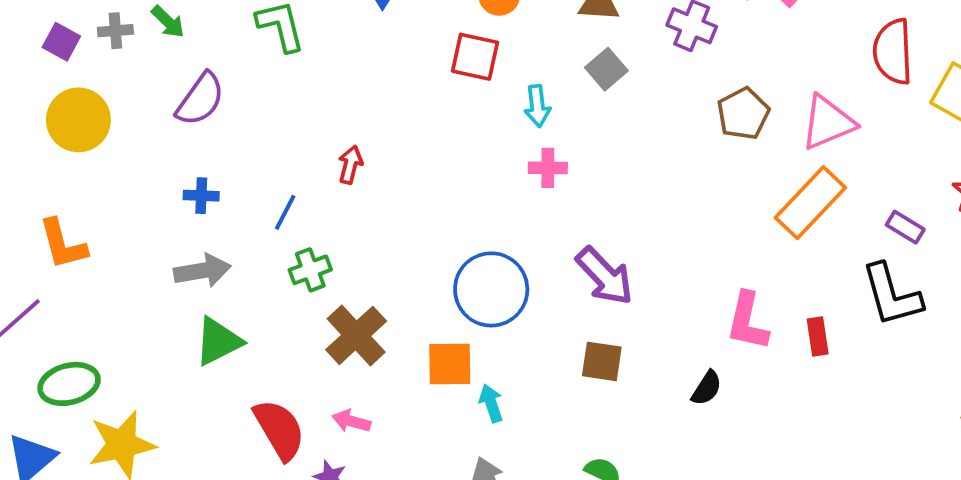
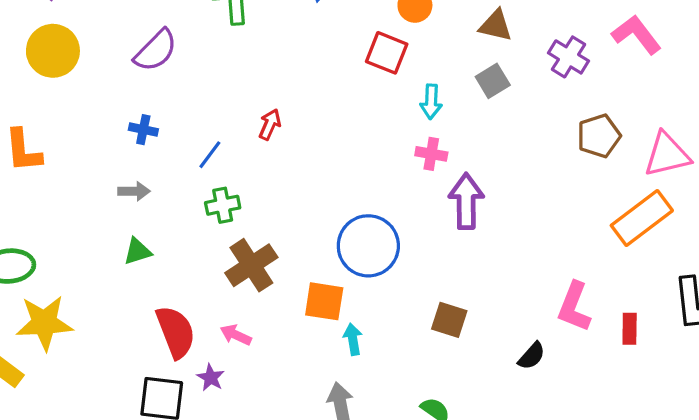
gray arrow: (202, 271) -> (134, 191), size x0.7
purple arrow: (605, 276) -> (466, 201), moved, turned -146
green triangle: (218, 341) -> (137, 251), size x0.7

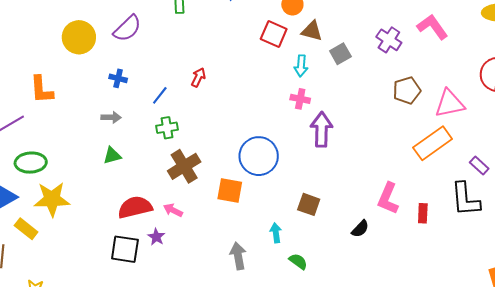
brown triangle: (496, 26) -> (312, 31), moved
yellow circle: (53, 51) -> (79, 37), moved
red semicircle: (176, 332) -> (135, 207), turned -84
cyan arrow: (353, 339) -> (276, 233), moved

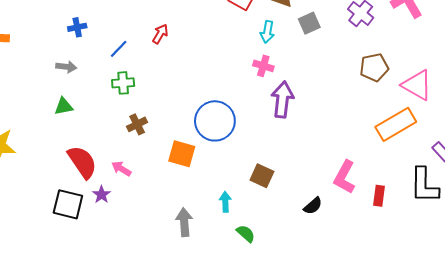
blue cross: (118, 78) -> (77, 27), turned -30
pink triangle: (450, 104) -> (417, 85), turned 36
brown cross: (184, 166) -> (137, 124), size x0.6
red semicircle: (135, 207) -> (82, 162), turned 64

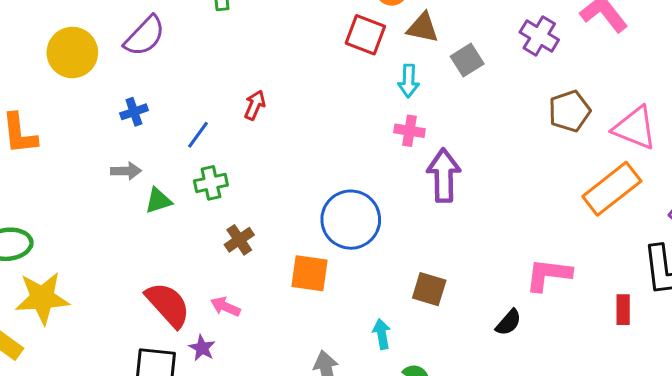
green triangle: (64, 106) -> (158, 201), moved
pink L-shape: (345, 177) -> (548, 275), turned 76
red rectangle: (379, 196) -> (623, 310), moved

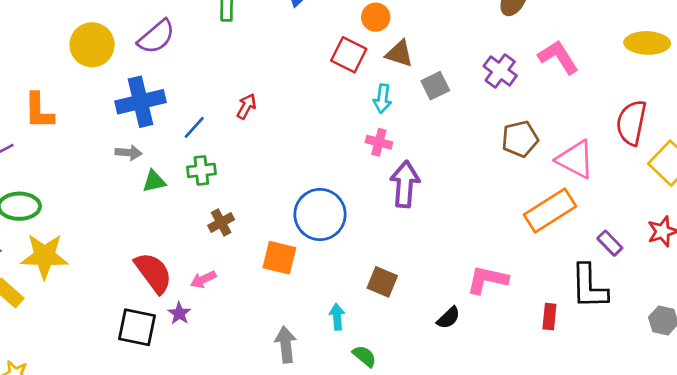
blue cross: (134, 112) -> (141, 102), size x2.0
pink arrow: (225, 307) -> (203, 279), turned -55

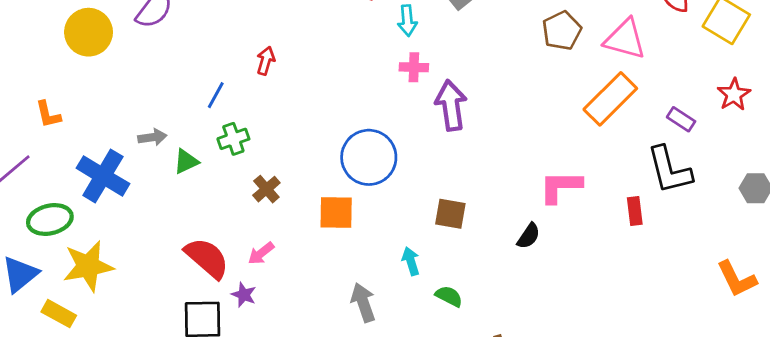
blue cross: (141, 102) -> (103, 176), moved, turned -33
orange L-shape: (39, 111) -> (48, 114), size x0.7

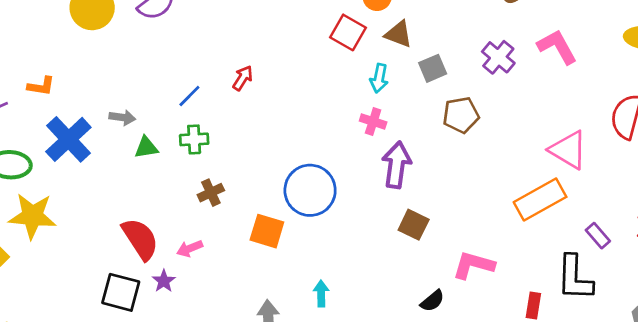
brown pentagon: (562, 31) -> (461, 115), moved
orange L-shape: (48, 114) -> (41, 86), moved, turned -84
brown square: (450, 214) -> (414, 225), moved

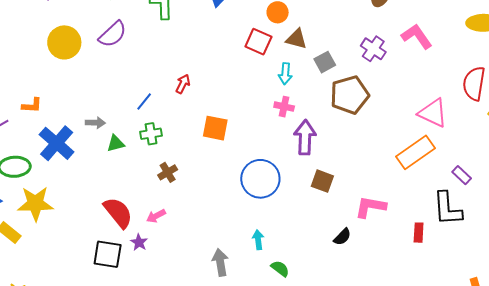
brown pentagon: (461, 115) -> (350, 95), size x1.4
blue circle: (310, 190) -> (260, 179), moved
orange square: (267, 231) -> (215, 128), moved

